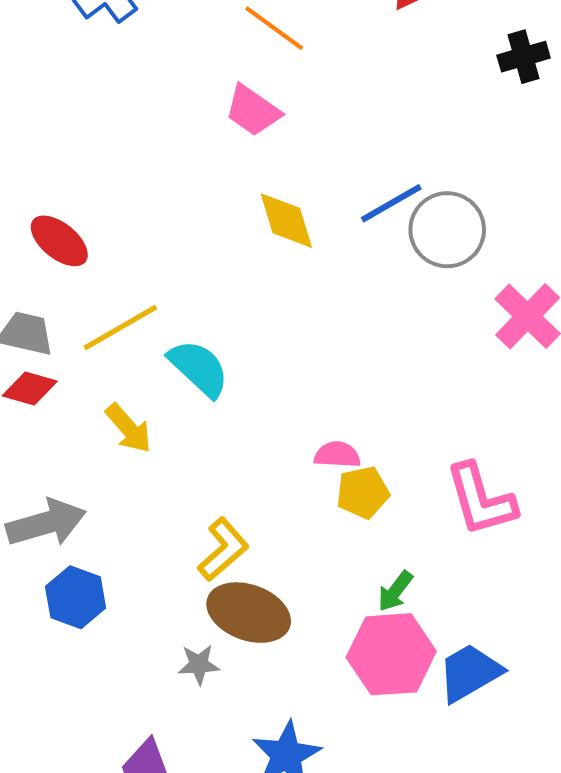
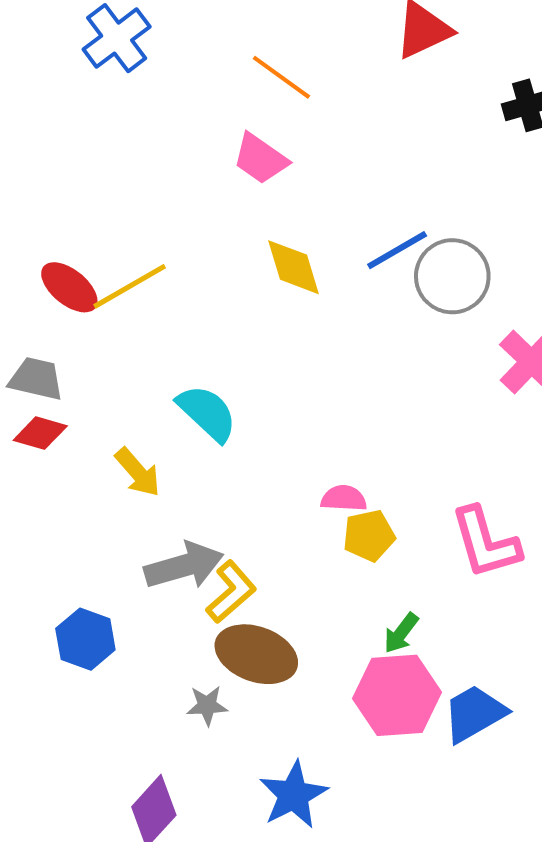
yellow line: (120, 327) -> (130, 286), moved
gray arrow: (46, 523) -> (184, 566), moved

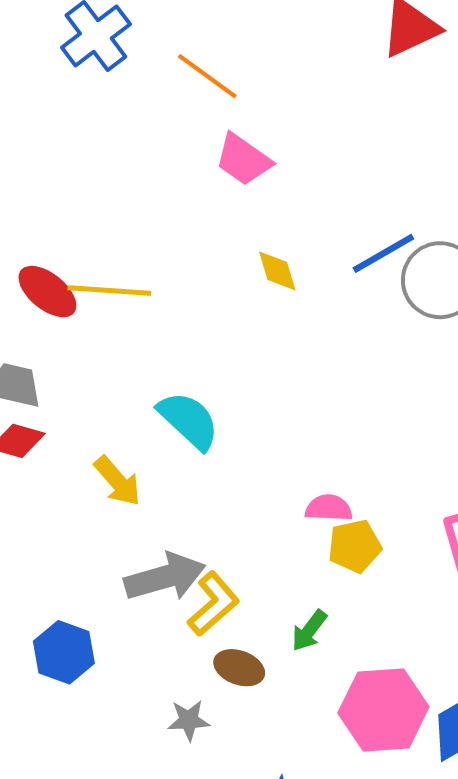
orange line: (281, 77) -> (207, 76), moved
yellow diamond: (293, 267) -> (277, 271), size x0.7
yellow line: (130, 286) -> (109, 291), turned 34
green arrow: (401, 633) -> (309, 631), moved
brown ellipse: (256, 654) -> (239, 668), size x0.6

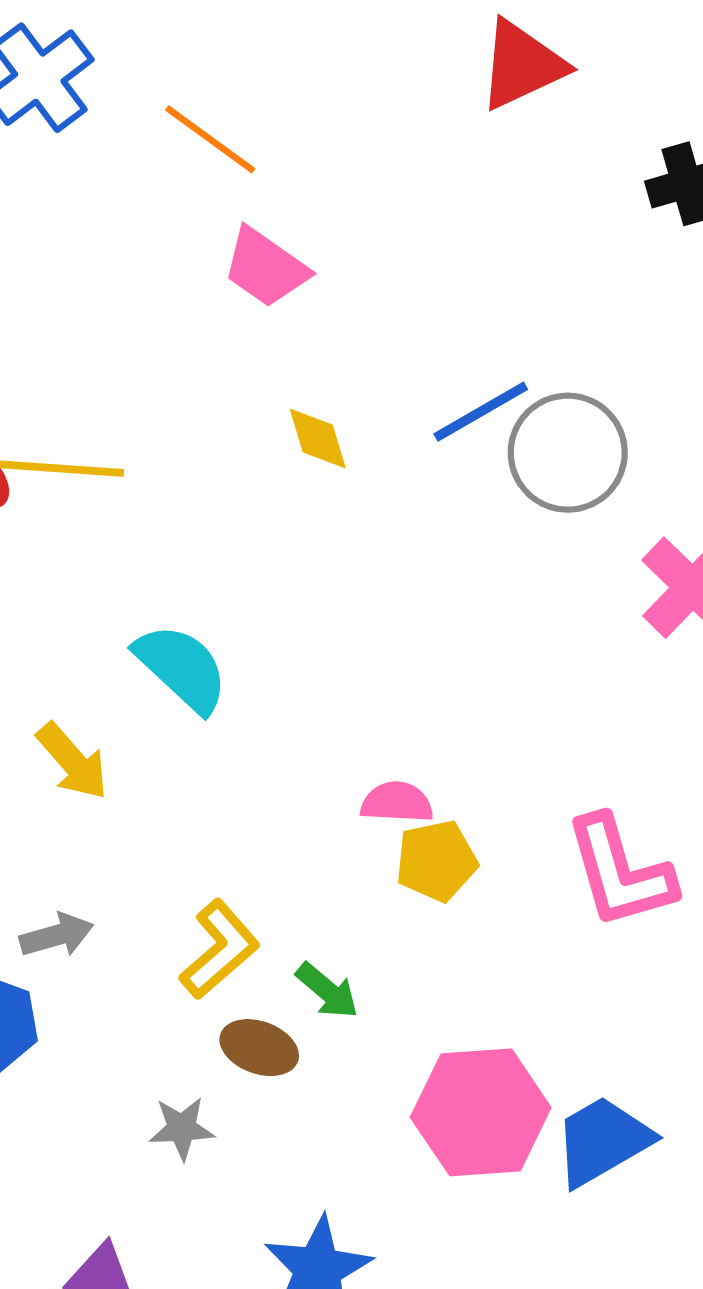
gray arrow: (165, 577) -> (57, 935), moved, size x0.6
green arrow: (309, 631) -> (327, 991), moved, turned -87

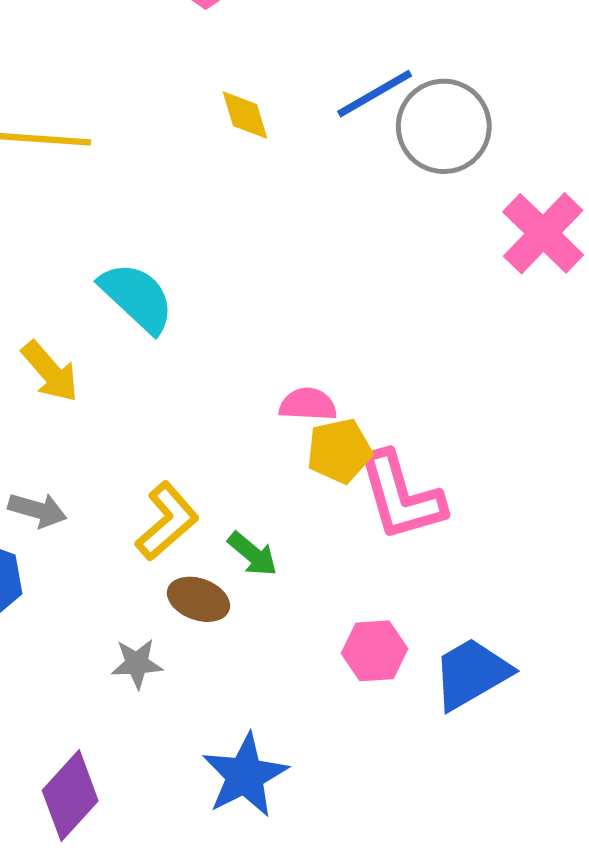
pink L-shape: (620, 872) -> (401, 496), moved
gray arrow: (57, 935) -> (37, 510), turned 32
pink hexagon: (481, 1112) -> (375, 651), size x0.6

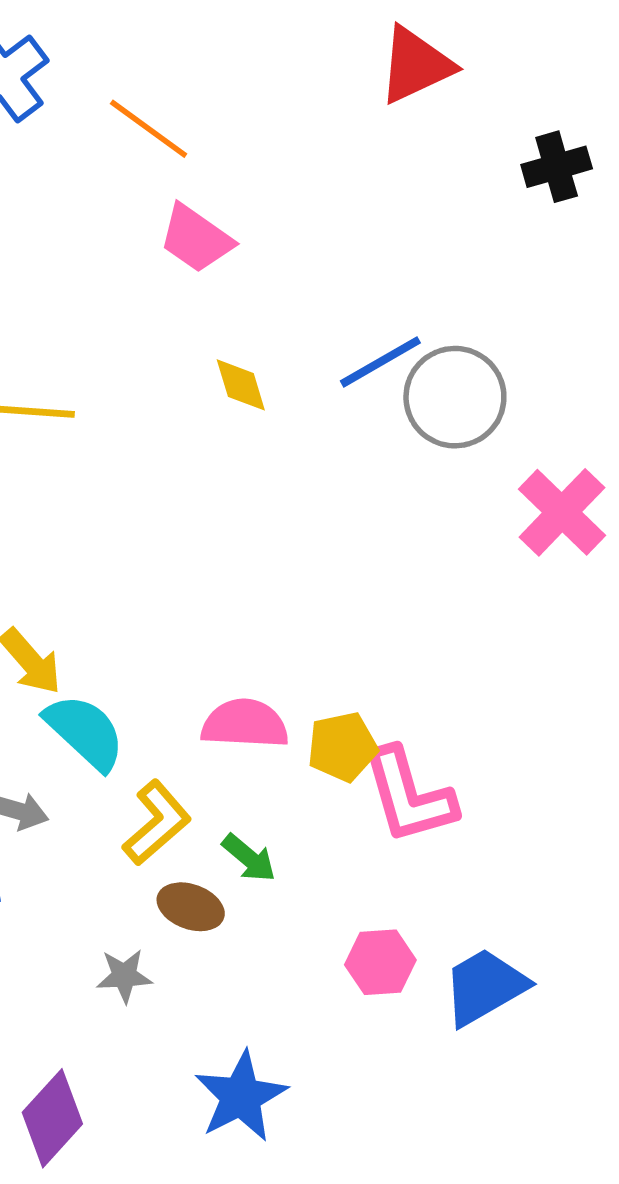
cyan semicircle: (137, 297) -> (85, 732), moved
pink semicircle: (308, 404) -> (245, 724), moved, size x1.4

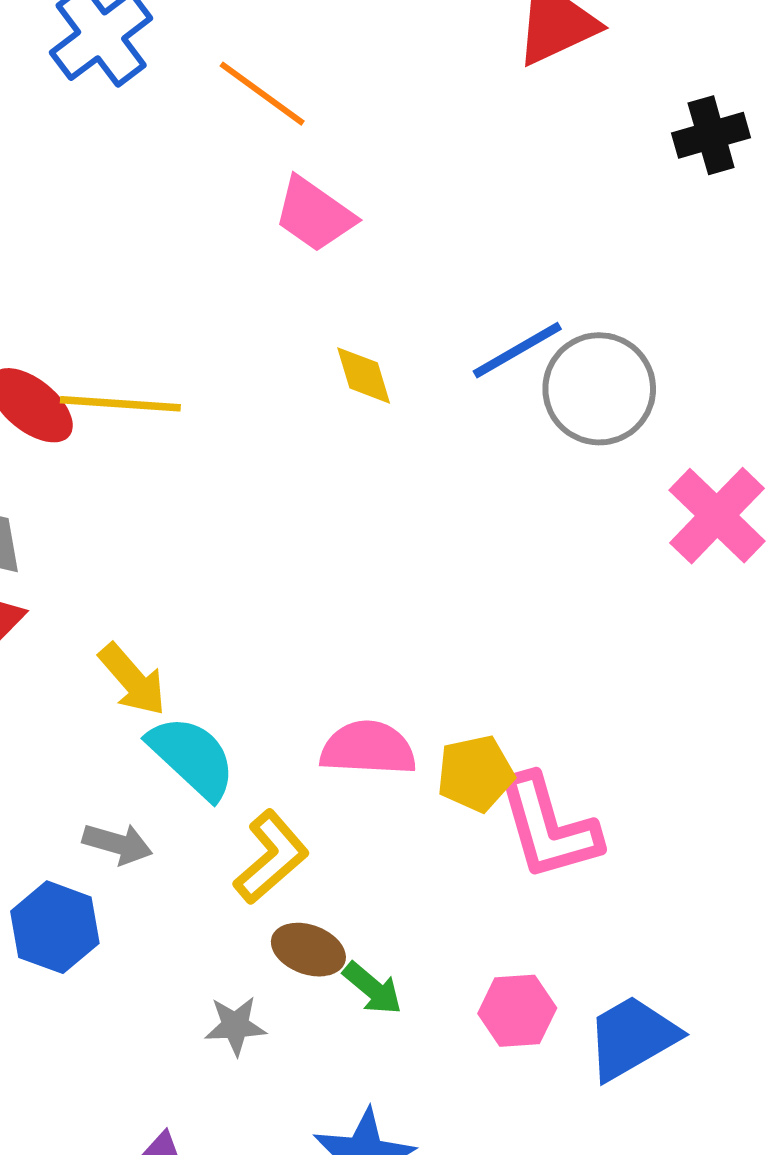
green arrow: (249, 858) -> (373, 988), moved

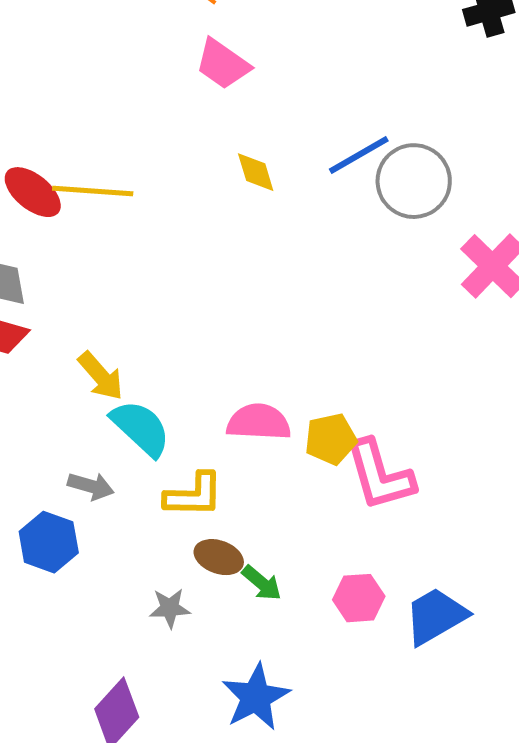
yellow L-shape: (271, 857) -> (194, 495), turned 42

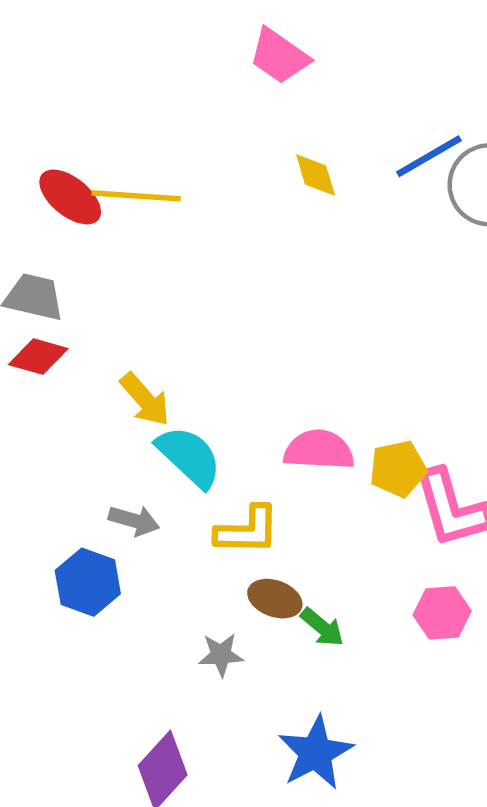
pink hexagon: (359, 598) -> (442, 613), moved

